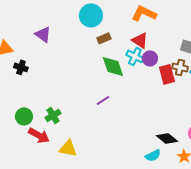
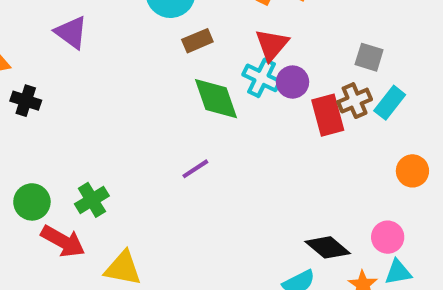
red triangle: (140, 40) -> (272, 45), turned 36
brown cross: (180, 67) -> (355, 101), turned -35

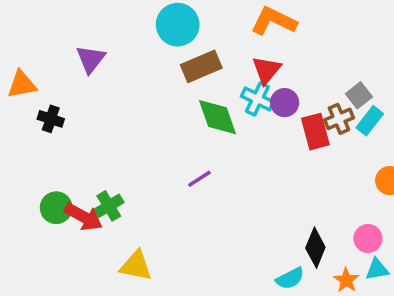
purple triangle: (71, 32) -> (91, 59), turned 32
brown rectangle: (197, 41) -> (201, 66), size x1.5
gray square: (369, 57) -> (359, 95), moved, turned 35
red arrow: (63, 241) -> (83, 217), moved
black diamond: (328, 247) -> (315, 248), turned 72

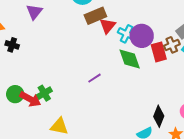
red triangle: (266, 70) -> (108, 26), moved
purple circle: (285, 103) -> (142, 36), size x1.5
green diamond: (218, 117) -> (130, 59), moved

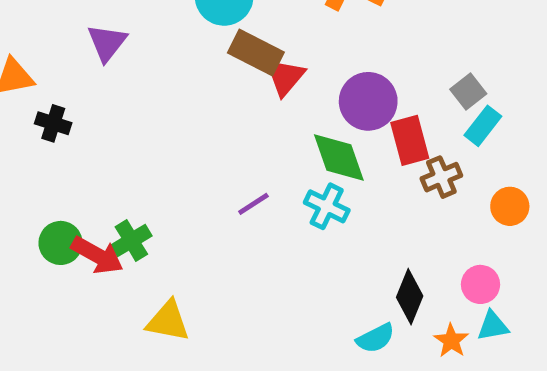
brown rectangle: (95, 16) -> (256, 53), turned 50
cyan cross: (127, 34) -> (327, 206), moved
brown cross: (172, 45) -> (441, 177), moved

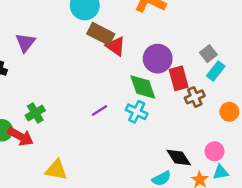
purple triangle: (107, 43) -> (25, 43), moved
red triangle: (285, 77) -> (116, 46), turned -35
green cross: (131, 241) -> (35, 113), moved
black diamond: (410, 297) -> (179, 157), turned -55

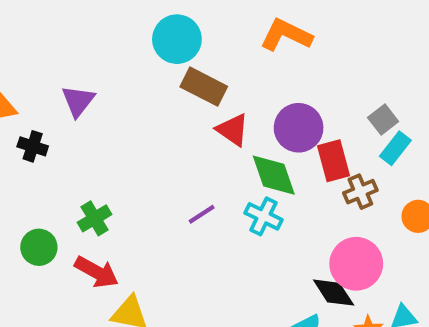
red triangle: (116, 46) -> (233, 130), moved
red arrow: (20, 136) -> (97, 272), moved
pink circle: (215, 151) -> (356, 264), moved, size x1.6

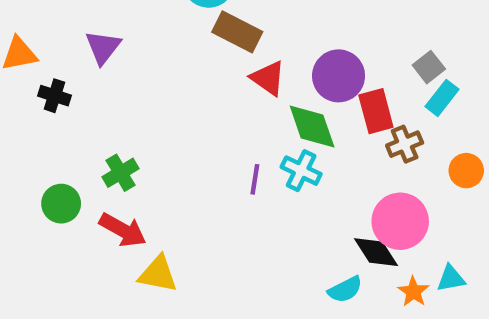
purple line: (202, 214) -> (255, 179), moved, turned -48

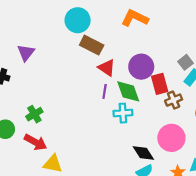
cyan cross: (301, 171) -> (123, 113), turned -30
purple line: (255, 179) -> (105, 91), moved
black diamond: (376, 252) -> (143, 153), moved

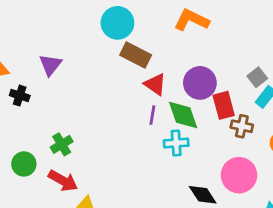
brown cross: (174, 100) -> (242, 126), turned 35

